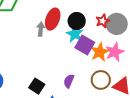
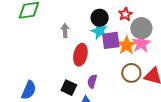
red ellipse: (53, 19) -> (80, 55), moved
gray circle: (117, 24) -> (141, 28), moved
purple square: (85, 45) -> (111, 40), turned -30
purple semicircle: (69, 81) -> (92, 81), moved

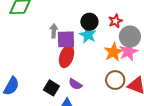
purple square: (111, 40) -> (66, 39), moved
purple semicircle: (92, 81) -> (75, 84), turned -80

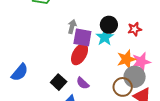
gray circle: (130, 37) -> (135, 77), moved

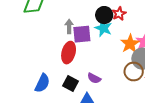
red star: (135, 29) -> (119, 14), moved
red ellipse: (80, 54) -> (69, 53), moved
blue semicircle: (20, 72) -> (42, 83), moved

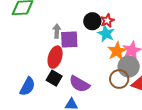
cyan star: (103, 28) -> (106, 34), moved
purple semicircle: (94, 78) -> (79, 84), size x1.5
black square: (70, 84) -> (54, 78), moved

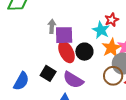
black circle: (92, 21) -> (84, 52), moved
red star: (107, 21) -> (112, 20), moved
red ellipse: (55, 57) -> (66, 52), moved, turned -45

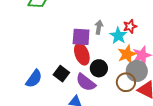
gray arrow: (52, 26) -> (99, 27), moved
black circle: (84, 52) -> (99, 68), moved

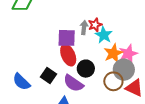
red star: (130, 26) -> (95, 25), moved
blue semicircle: (34, 79) -> (21, 82), turned 102

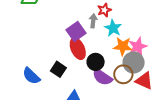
red star: (95, 25) -> (104, 10), moved
purple square: (67, 38) -> (76, 32), turned -36
orange star: (113, 53) -> (123, 46), turned 30
purple semicircle: (73, 83) -> (102, 77), moved

